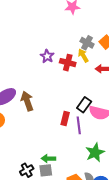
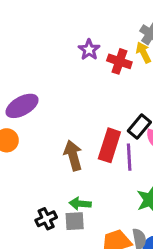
brown arrow: (27, 101) -> (73, 155), moved
red rectangle: (65, 119) -> (109, 145), size x1.5

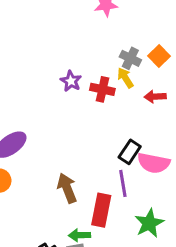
red rectangle: (109, 145) -> (101, 210), moved

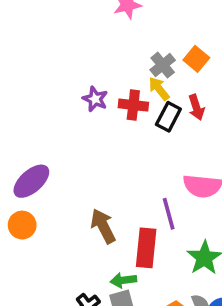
gray cross: (130, 58) -> (163, 65), turned 30
red arrow: (155, 97) -> (196, 107), turned -100
black rectangle: (130, 152) -> (168, 117), moved

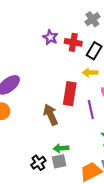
yellow arrow: (159, 89) -> (90, 73), moved, turned -56
red rectangle: (146, 248) -> (70, 94), moved

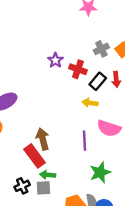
red rectangle: (70, 94) -> (34, 156), moved, turned -55

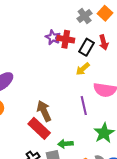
purple star: (55, 60) -> (53, 37), moved
yellow arrow: (90, 103) -> (83, 69), turned -40
green arrow: (48, 175) -> (65, 144), moved

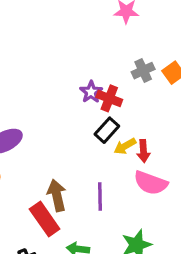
red arrow: (104, 42) -> (143, 151), moved
black rectangle: (86, 47) -> (107, 130), moved
purple line: (84, 106) -> (100, 197), moved

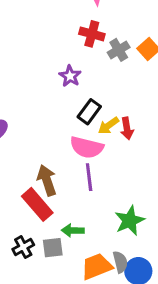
red cross: (109, 98) -> (92, 34), moved
pink semicircle: (151, 183) -> (87, 147), moved

